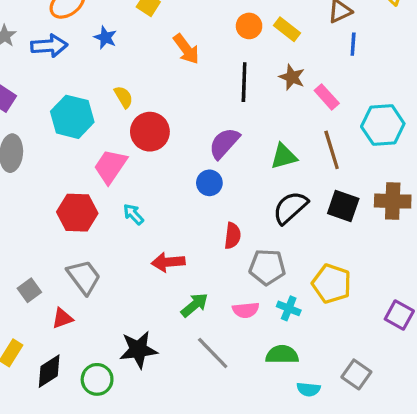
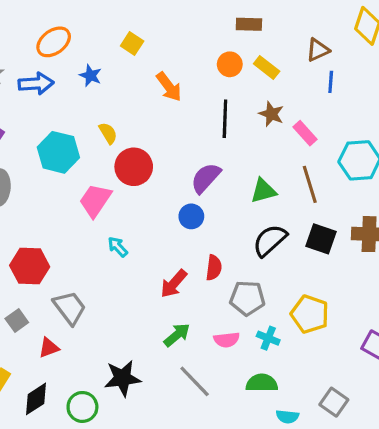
red hexagon: (77, 213) -> (30, 266), moved
red arrow: (168, 262) -> (174, 284), moved, turned -44

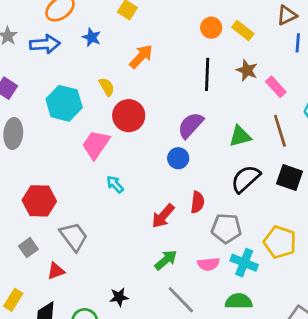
orange arrow: (169, 87) -> (141, 57), moved, turned -100
cyan cross: (268, 338) -> (244, 263), size x1.4
black star: (122, 378) -> (119, 297), size x0.6

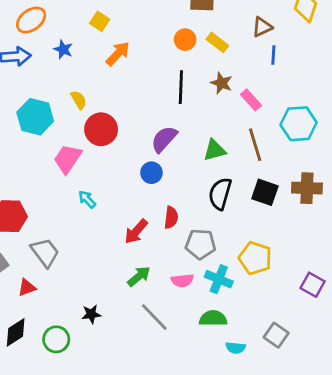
orange arrow: (141, 57) -> (118, 54), moved
black semicircle: (246, 179) -> (220, 194), turned -32

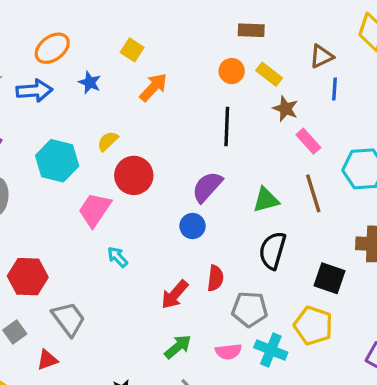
brown star: (222, 83) -> (285, 109), moved
yellow semicircle: (79, 100) -> (108, 141), turned -102
black square: (265, 192) -> (330, 278), moved

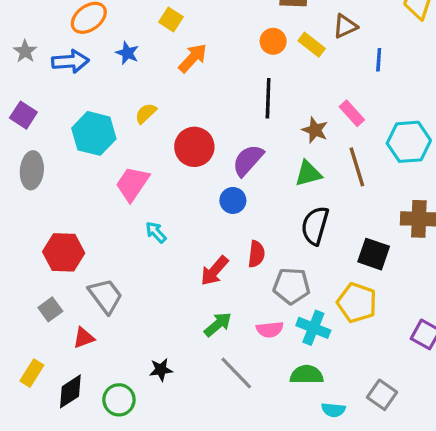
brown triangle: (321, 56) -> (345, 26), moved
brown star: (285, 109) -> (315, 130), moved
red circle: (134, 175) -> (194, 147), moved

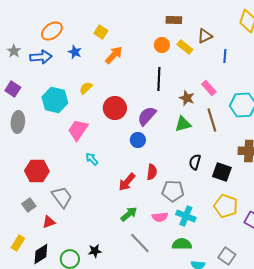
black semicircle: (315, 226) -> (195, 162), moved, size x0.7
yellow pentagon: (357, 303) -> (226, 206), moved
black star: (161, 370) -> (95, 251), moved

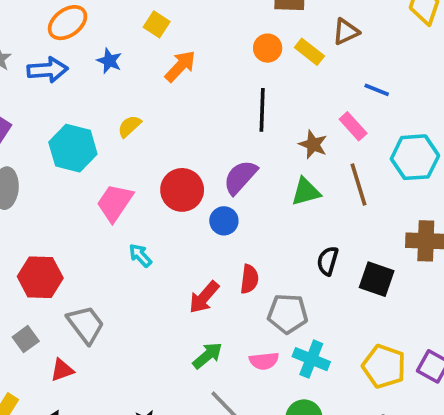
blue line: (225, 56) -> (377, 90), moved, turned -72
red circle: (115, 108) -> (182, 190), moved
yellow pentagon: (226, 206) -> (384, 366), moved

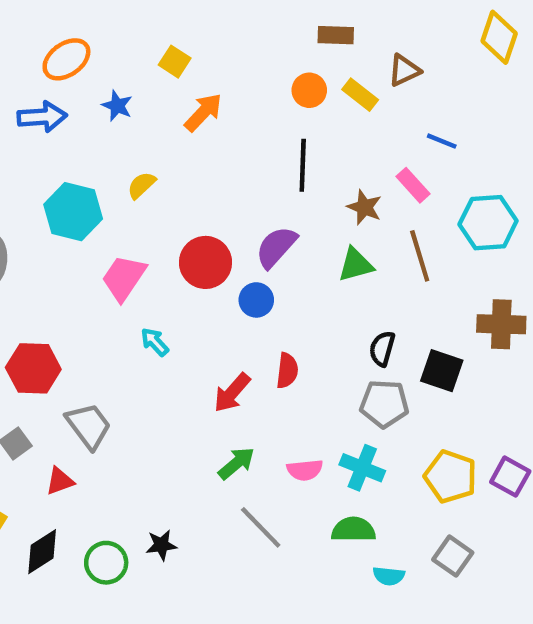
gray pentagon: (288, 314) -> (384, 404), moved

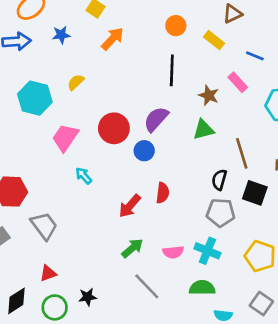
yellow rectangle: (360, 95) -> (214, 40), moved
blue star: (117, 106) -> (61, 35), turned -30
brown line: (420, 256) -> (242, 153), moved
red triangle: (60, 481) -> (48, 273), moved

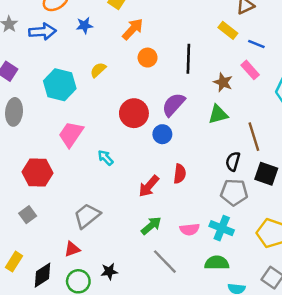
orange circle: (176, 26) -> (148, 58), moved
blue line: (255, 56) -> (256, 44), moved
pink trapezoid: (65, 138) -> (71, 134), moved
gray trapezoid: (44, 226) -> (87, 216), moved, turned -92

